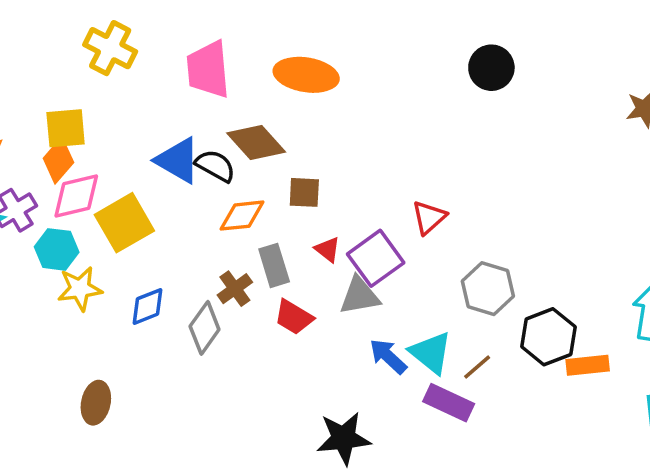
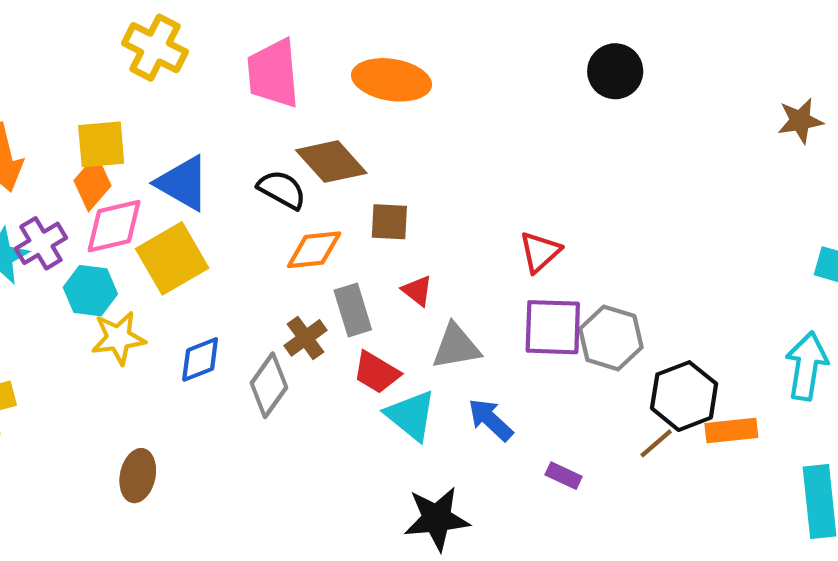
blue triangle: (178, 160) -> (183, 183), moved
purple square: (376, 258) -> (553, 327), moved, turned 38
cyan triangle: (431, 353) -> (411, 415), moved
brown line: (477, 367) -> (656, 443), moved
purple rectangle: (449, 403) -> (564, 476), size x0.6

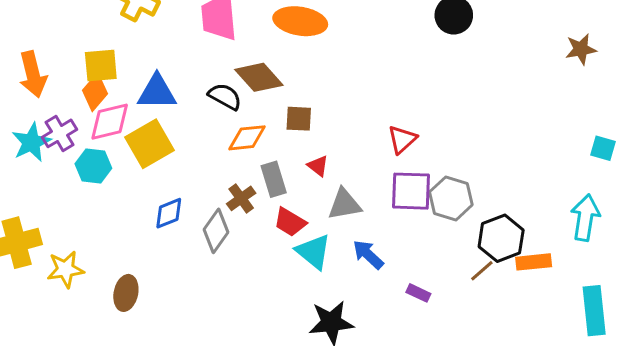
blue triangle: (183, 183) -> (157, 92), turned -30
yellow star: (118, 338) -> (65, 269), moved

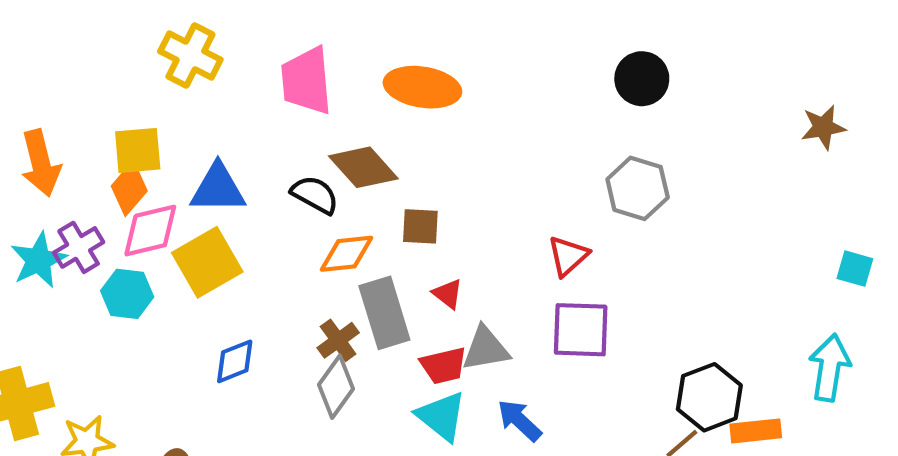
gray rectangle: (274, 179) -> (384, 313), size x1.4
gray hexagon: (451, 198) -> (638, 188), moved
red trapezoid: (290, 222) -> (444, 366), moved, turned -44
gray diamond: (216, 231) -> (336, 387), moved

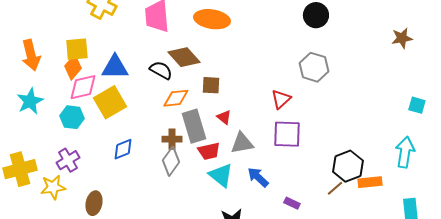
purple cross: (79, 247) -> (68, 160), moved
brown cross: (338, 340) -> (172, 139), turned 36
red trapezoid: (444, 366) -> (209, 151), moved

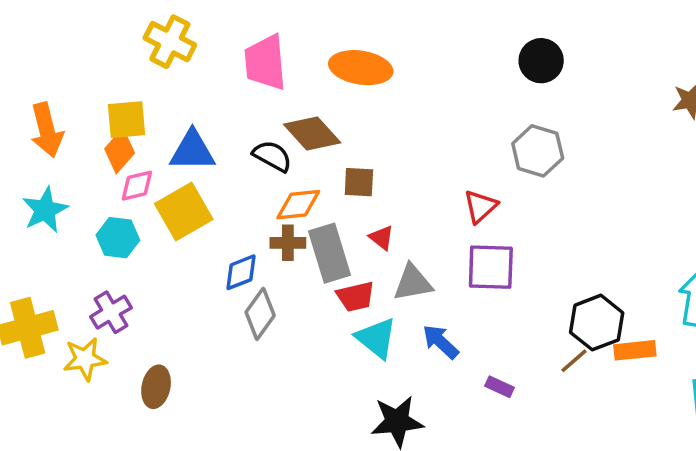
pink diamond: (83, 87) -> (137, 186), size x0.7
brown cross: (172, 139) -> (288, 243), moved
blue diamond: (123, 149) -> (241, 272), moved
gray diamond: (171, 161) -> (260, 314), moved

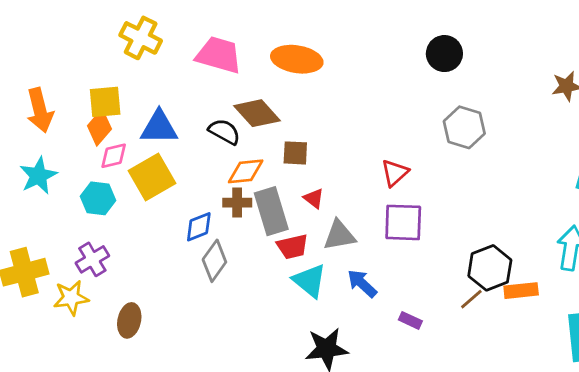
pink trapezoid: (265, 62) -> (219, 55), turned 111
gray hexagon: (538, 151) -> (464, 127), moved

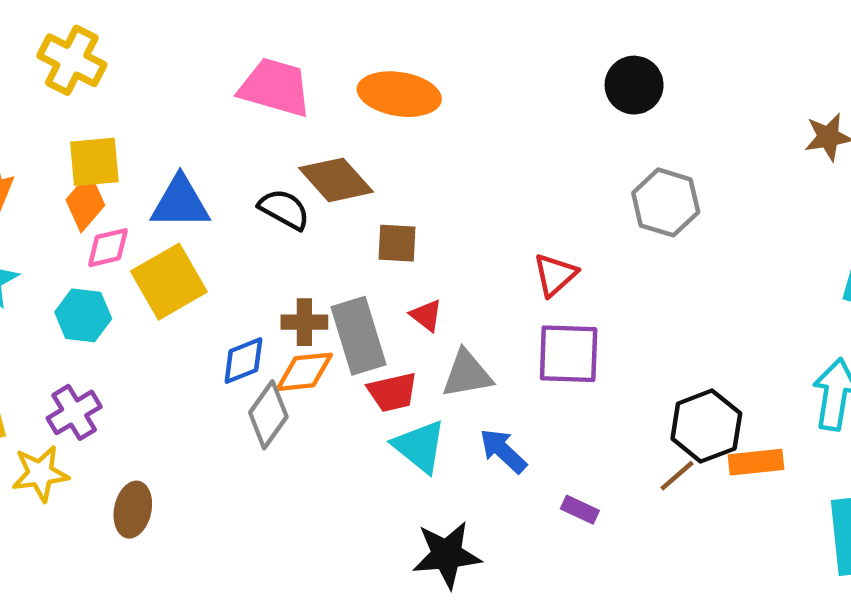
yellow cross: (141, 38) -> (72, 60), moved
orange diamond: (246, 171) -> (304, 372), moved

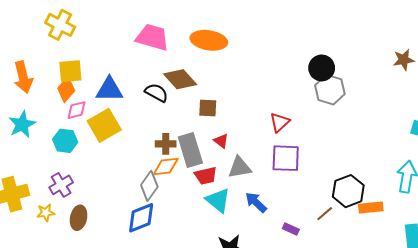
black circle: (634, 85) -> (322, 68), moved
blue diamond: (243, 361) -> (141, 218), moved, size x1.4
yellow star: (40, 473) -> (46, 213), size x0.7
brown line: (677, 476) -> (325, 214), moved
brown ellipse: (133, 510) -> (79, 218), moved

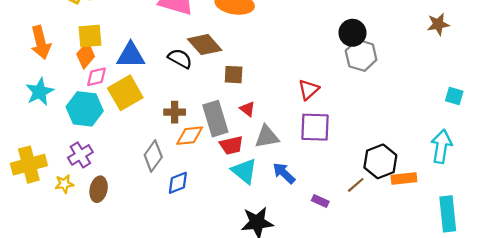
cyan hexagon: (65, 141) -> (85, 109), size x1.4
brown cross: (166, 144) -> (175, 112), moved
gray diamond: (149, 186) -> (153, 156), moved
blue diamond: (141, 218) -> (178, 183), moved, size x0.7

